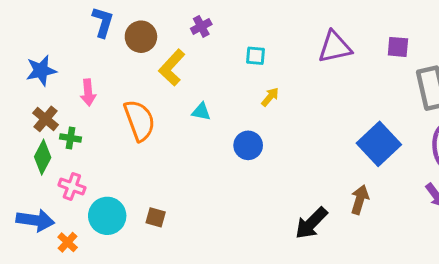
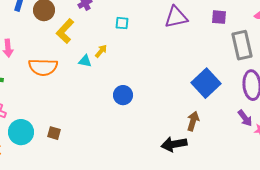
yellow arrow: (270, 97) -> (101, 51), moved
orange semicircle: (139, 120) -> (43, 67), turned 112
blue circle: (248, 145) -> (123, 95), moved
black arrow: (311, 223) -> (174, 144), moved, turned 35

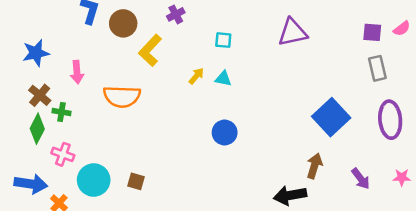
purple square: (219, 17) -> (372, 32), moved
gray rectangle: (242, 45) -> (377, 68), size x0.7
cyan triangle: (85, 61) -> (223, 79), moved
purple arrow: (245, 118) -> (361, 179), moved

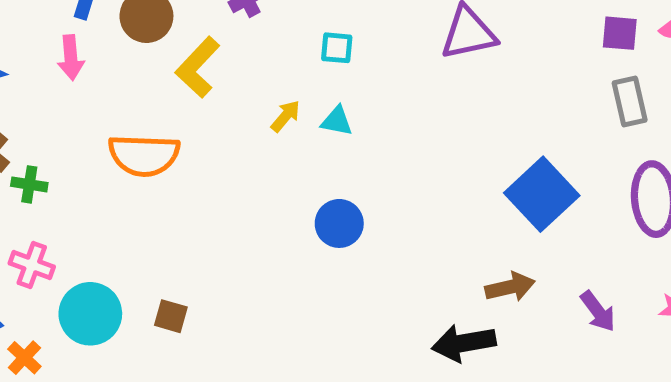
pink arrow: (77, 72) -> (71, 58), moved
brown arrow: (314, 166) -> (510, 287), turned 60

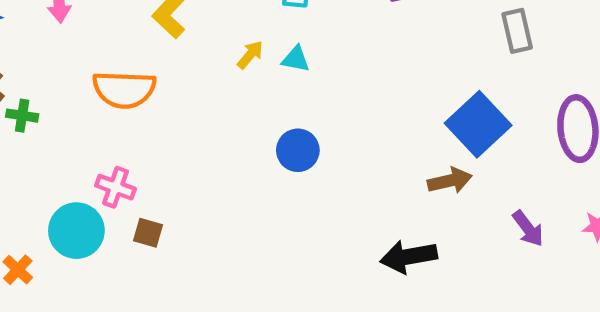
gray rectangle: (630, 101) -> (517, 31), moved
pink cross: (32, 265) -> (115, 187), moved
brown arrow: (510, 287) -> (450, 181), moved

